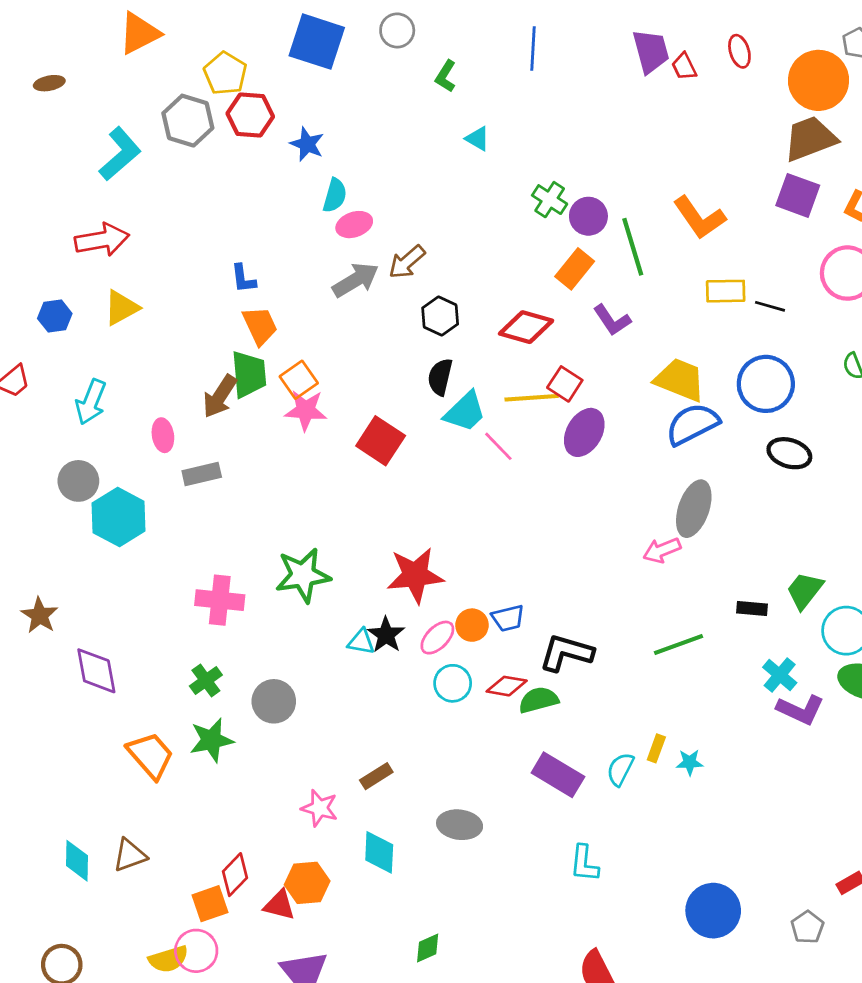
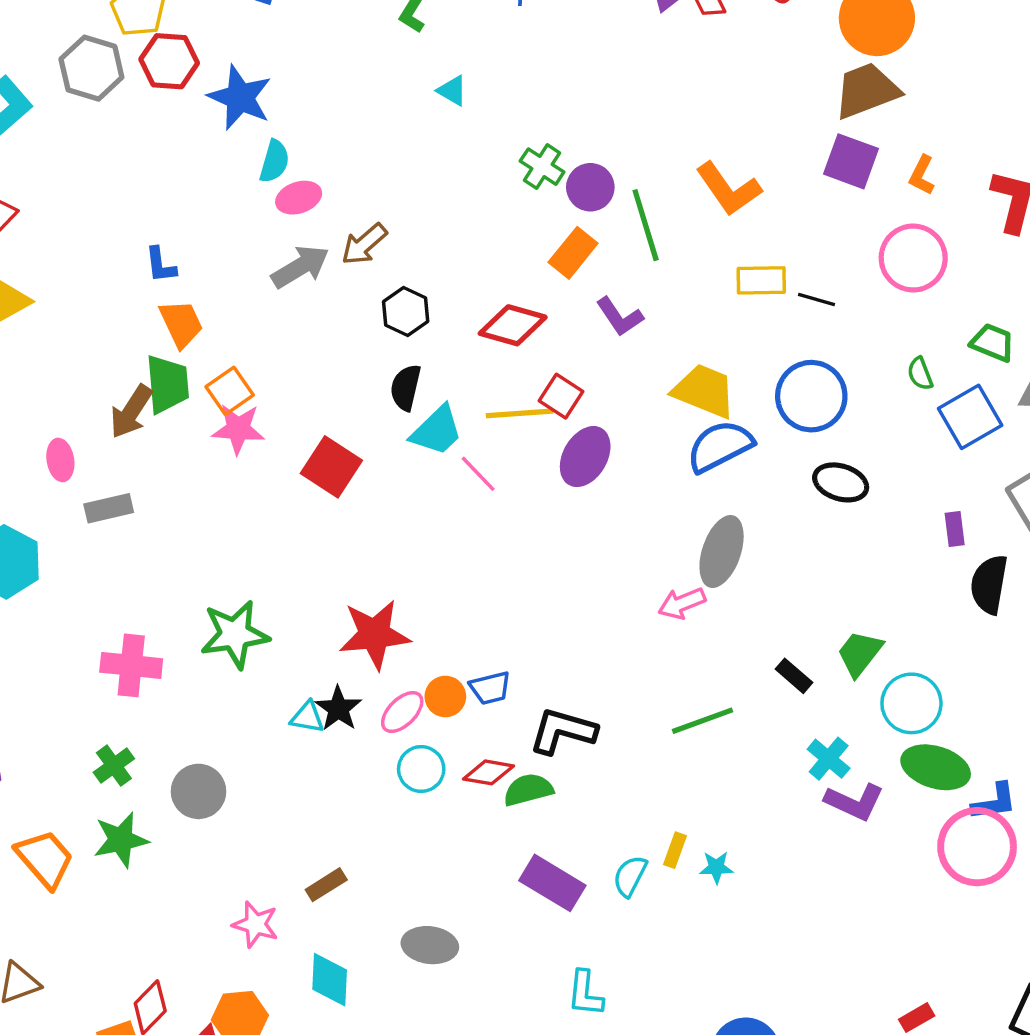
blue star: (307, 144) -> (240, 97), size x1.5
black rectangle: (752, 608) -> (794, 676), turned 36

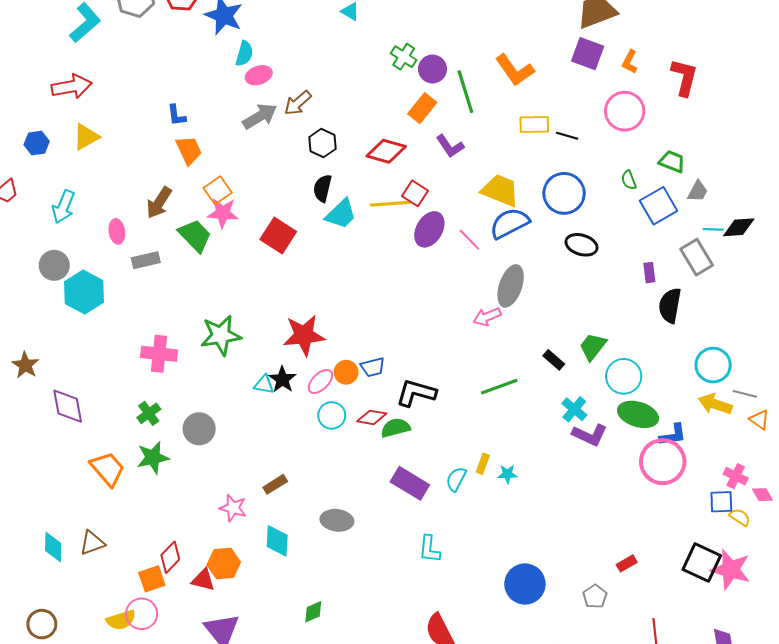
green trapezoid: (167, 384) -> (195, 236), moved, turned -39
pink line: (478, 474) -> (469, 240), moved

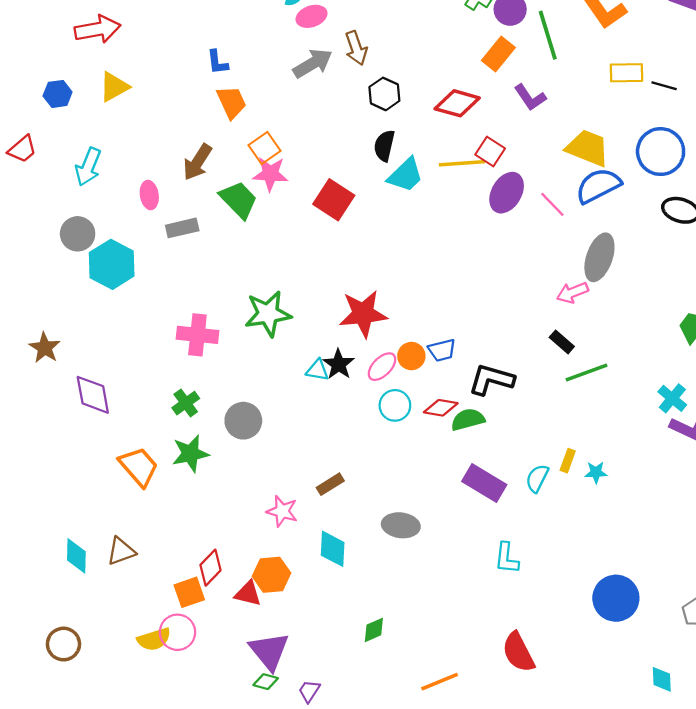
brown arrow: (298, 103) -> (356, 48), turned -68
black rectangle: (554, 360) -> (562, 342), moved

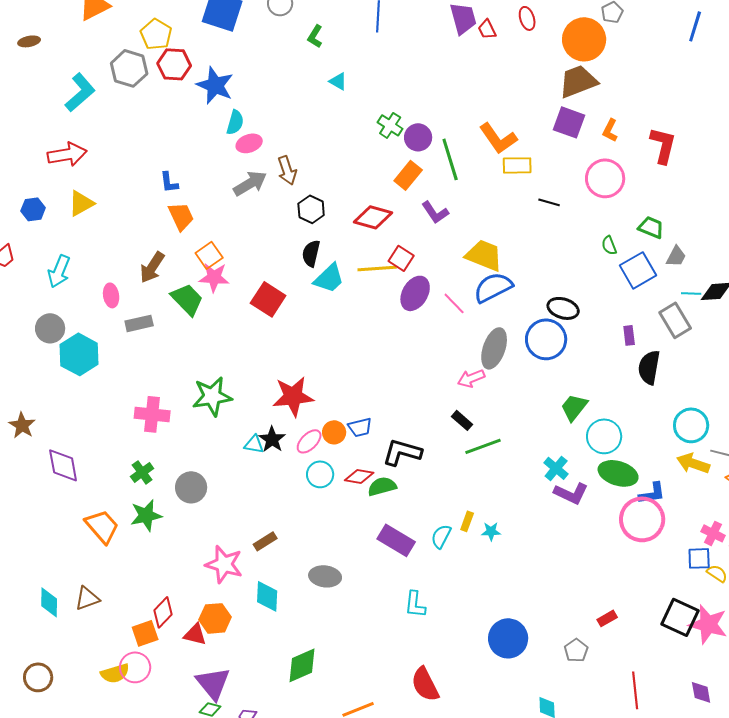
yellow rectangle: (626, 73) -> (517, 165), moved
blue circle: (661, 152) -> (546, 339), moved
pink star: (282, 511) -> (224, 564), size x1.4
green diamond: (374, 630) -> (302, 665), size x1.6

